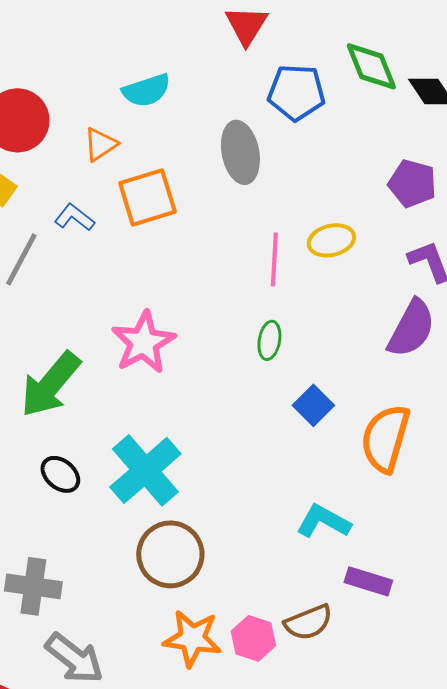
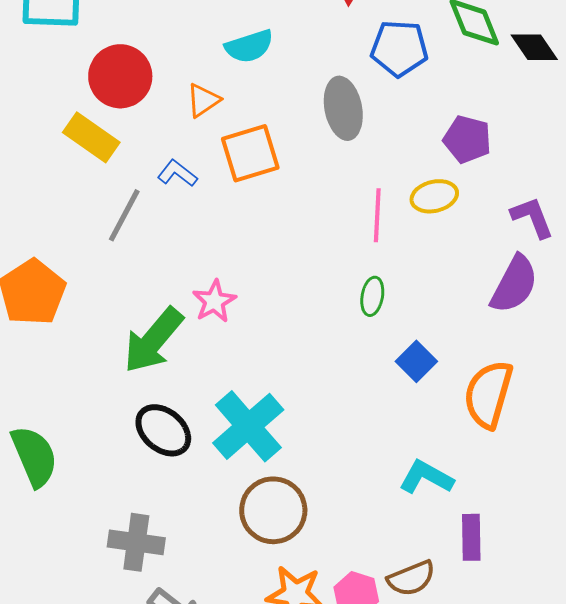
purple pentagon: (412, 183) -> (467, 139), moved
pink star: (143, 342) -> (214, 301), moved, size x0.7
black ellipse: (60, 474) -> (163, 430), size x1.4
purple rectangle: (368, 581) -> (471, 537), turned 72

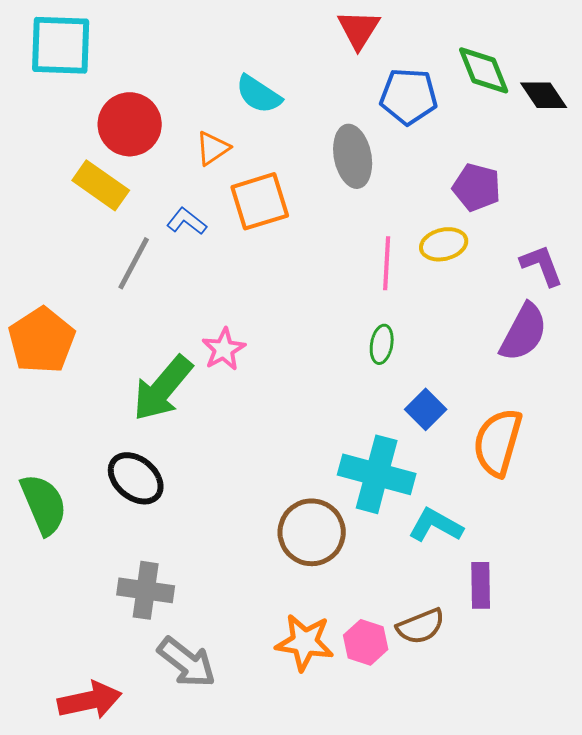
cyan semicircle: (249, 46) -> (259, 94), turned 51
cyan cross: (248, 426) -> (377, 474), moved, turned -34
black ellipse: (163, 430) -> (136, 478), moved
brown circle: (273, 510) -> (312, 532), moved

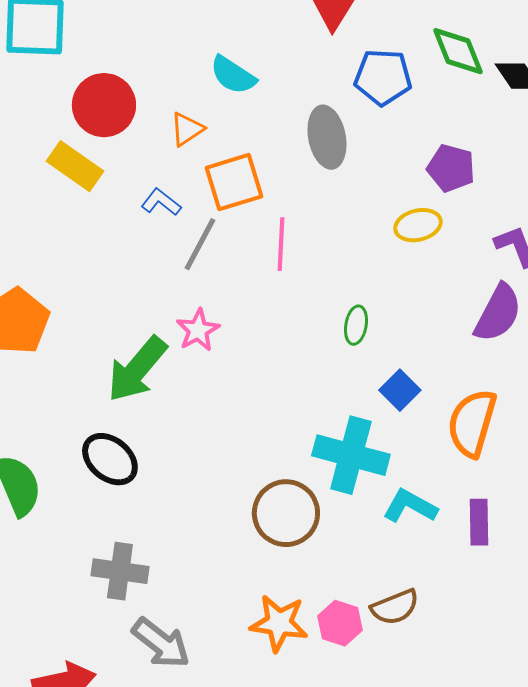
gray line: (134, 263) -> (200, 244), moved
pink line: (387, 263) -> (281, 244), moved
purple rectangle: (481, 585) -> (479, 522), moved

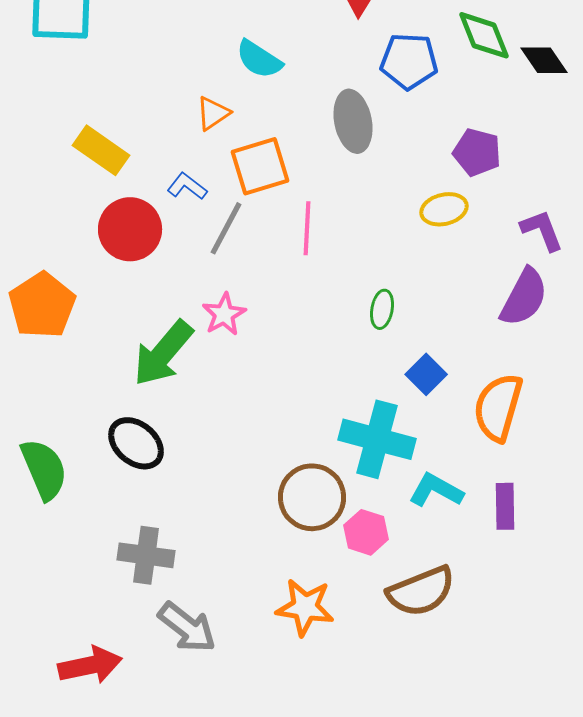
red circle: (104, 105) -> (130, 229), moved
brown semicircle: (395, 607) -> (421, 591), size x1.4
pink hexagon: (340, 623) -> (366, 532), moved

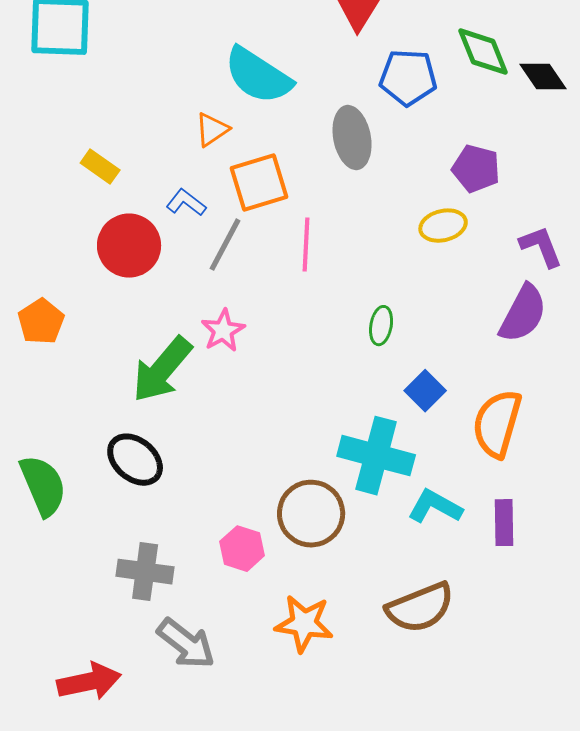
cyan semicircle: (259, 59) -> (258, 76), size x1.5
yellow rectangle: (101, 150) -> (100, 167), size x0.7
orange pentagon: (42, 305) -> (41, 322), size x0.7
pink hexagon: (366, 532) -> (242, 549), moved

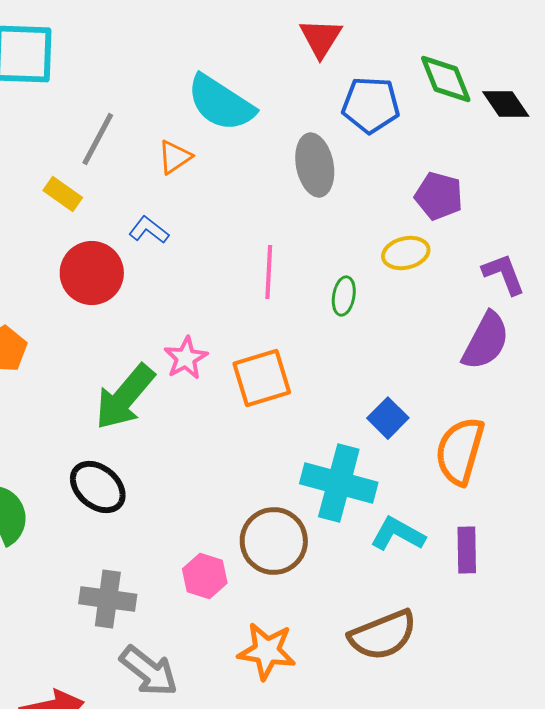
orange square: (259, 183) -> (262, 378), moved
gray line: (225, 245) -> (98, 139), moved
green ellipse: (381, 326) -> (344, 296), moved

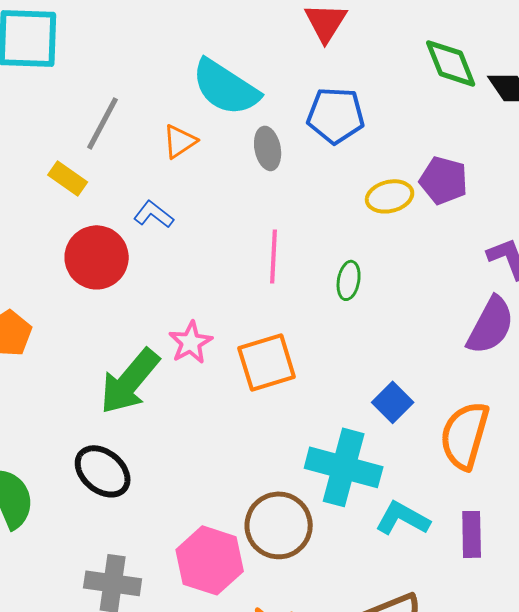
blue pentagon: (371, 105) -> (336, 115), moved
gray ellipse: (315, 165) -> (268, 148), moved, size x0.7
yellow ellipse: (406, 253) -> (390, 196), moved
pink hexagon: (205, 576) -> (210, 560), size x1.5

